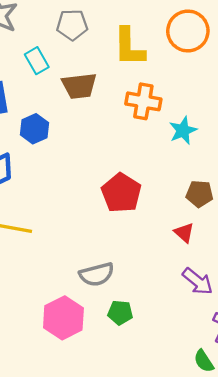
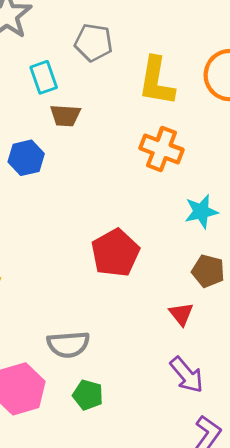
brown trapezoid: (79, 86) -> (65, 116), moved, size x0.7
cyan star: (183, 131) -> (201, 212), moved

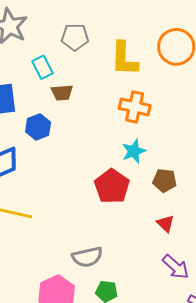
cyan star: (201, 212) -> (134, 151), moved
brown pentagon: (208, 271) -> (165, 180), moved

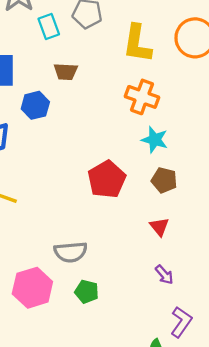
cyan rectangle: (43, 67) -> (49, 27), moved
cyan star: (134, 151) -> (155, 140), moved, turned 30
purple arrow: (176, 267) -> (164, 275), size x0.7

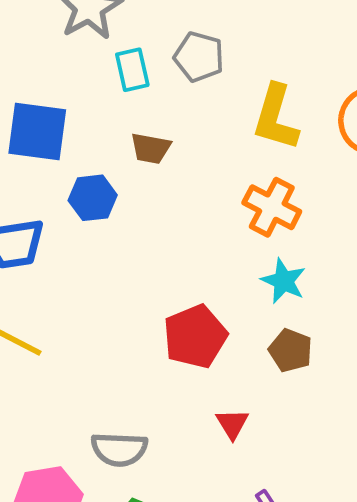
red triangle: (159, 227) -> (232, 424), moved

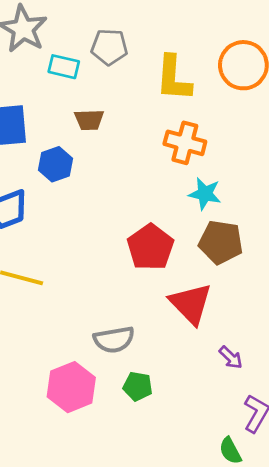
cyan rectangle: (132, 70) -> (64, 67), turned -52
brown pentagon: (291, 350) -> (221, 242), size x1.4
red triangle: (232, 424) -> (191, 304), size x1.8

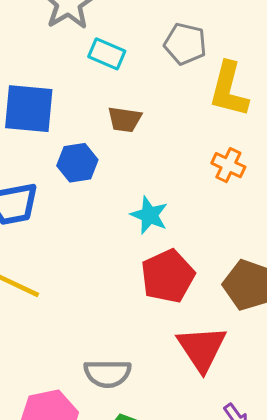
gray pentagon: (109, 47) -> (185, 44), moved
orange cross: (185, 143) -> (228, 165), size x0.7
cyan star: (205, 194) -> (149, 215), moved

